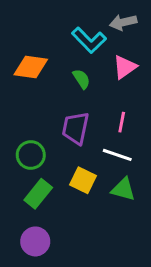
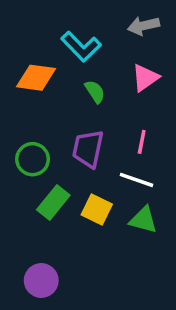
cyan L-shape: (89, 40) -> (81, 47), moved
green circle: (31, 155) -> (33, 159), moved
green rectangle: (38, 194) -> (53, 203), moved

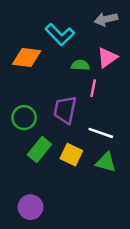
green semicircle: (95, 92) -> (80, 65), moved, turned -54
pink line: (142, 142) -> (93, 88), moved

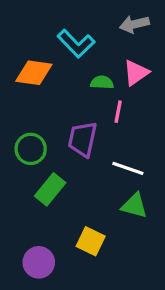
yellow square: (71, 155) -> (91, 241), moved

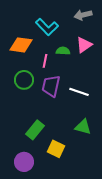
pink line: (118, 112) -> (45, 61), moved
green circle: (31, 149) -> (24, 80), moved
white line: (128, 168) -> (79, 92), moved
green rectangle: (50, 189) -> (35, 130), moved

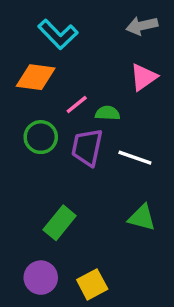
cyan L-shape: (47, 27) -> (58, 34), moved
green semicircle: (63, 51) -> (108, 113), moved
pink line: (45, 61) -> (77, 105), turned 40
yellow square: (56, 149) -> (92, 284), moved, turned 36

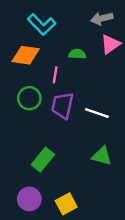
pink triangle: (144, 77) -> (110, 44), moved
pink line: (77, 105) -> (55, 75), turned -42
green semicircle: (108, 113) -> (77, 54), moved

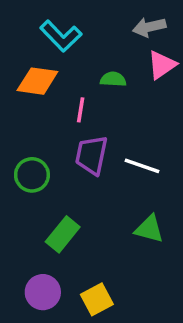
green circle: (29, 98) -> (32, 175), moved

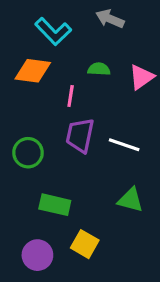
gray arrow: (149, 27) -> (110, 19), moved, turned 36
pink triangle: (162, 65) -> (141, 77), moved
green rectangle: (63, 234) -> (55, 205), turned 64
yellow square: (97, 299) -> (85, 244), moved, turned -32

